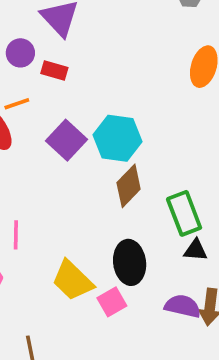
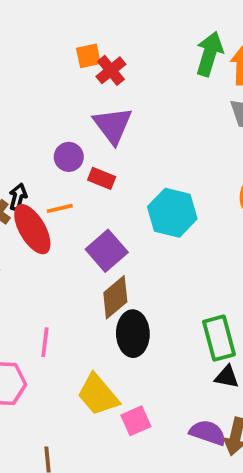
cyan hexagon: (118, 138) -> (172, 213), moved
brown diamond: (129, 186) -> (115, 297), moved
black ellipse: (130, 262) -> (133, 334), moved

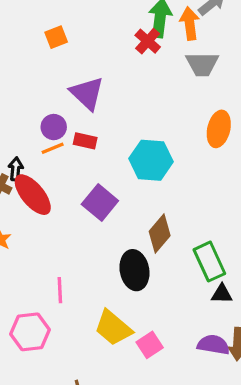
red cross: (111, 70) -> (148, 41), moved
orange line: (60, 208) -> (53, 148), moved
brown diamond: (115, 297) -> (160, 234), moved

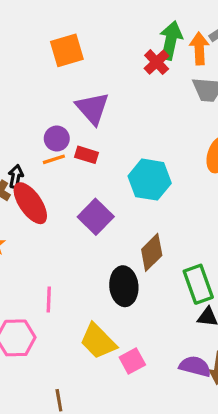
orange square: (56, 37) -> (67, 50), size x1.5

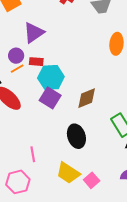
purple triangle: (92, 108) -> (34, 33), turned 50
cyan hexagon: (150, 180) -> (51, 77), moved
brown diamond: (152, 252) -> (87, 98), moved, turned 35

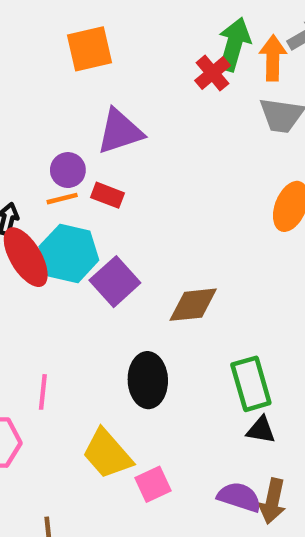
cyan hexagon: (51, 77) -> (69, 253), moved

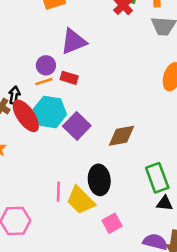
pink line: (43, 392) -> (58, 192), moved
yellow trapezoid: (107, 454) -> (81, 200), moved
pink square: (153, 484) -> (112, 223), moved

